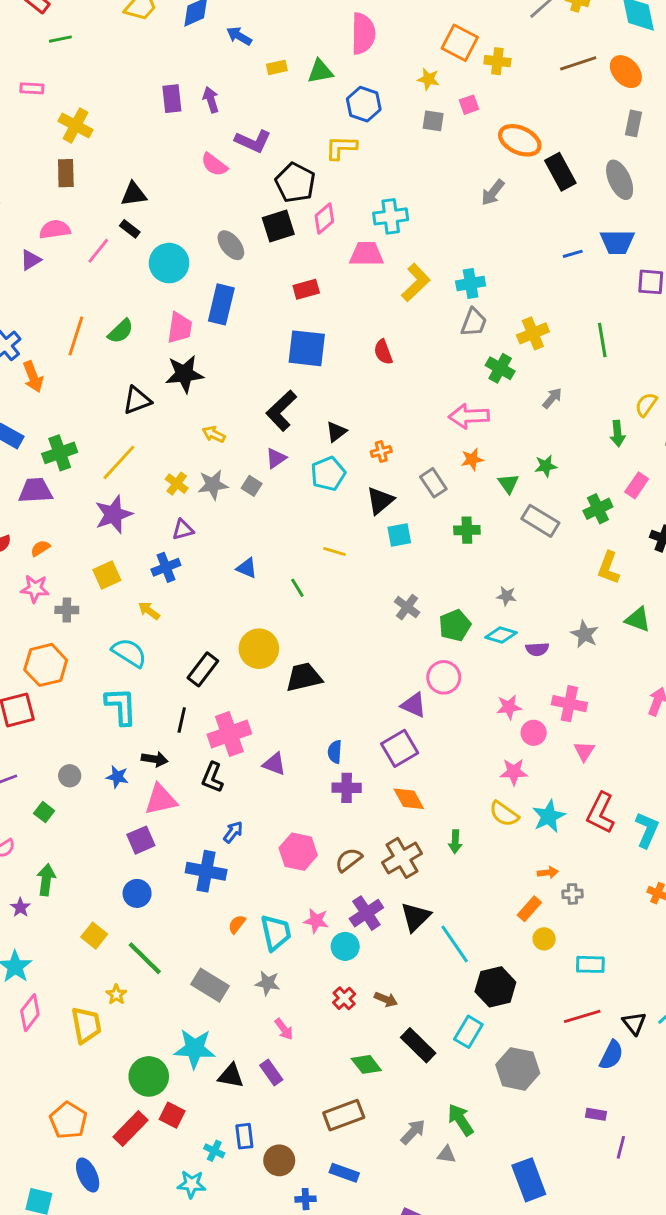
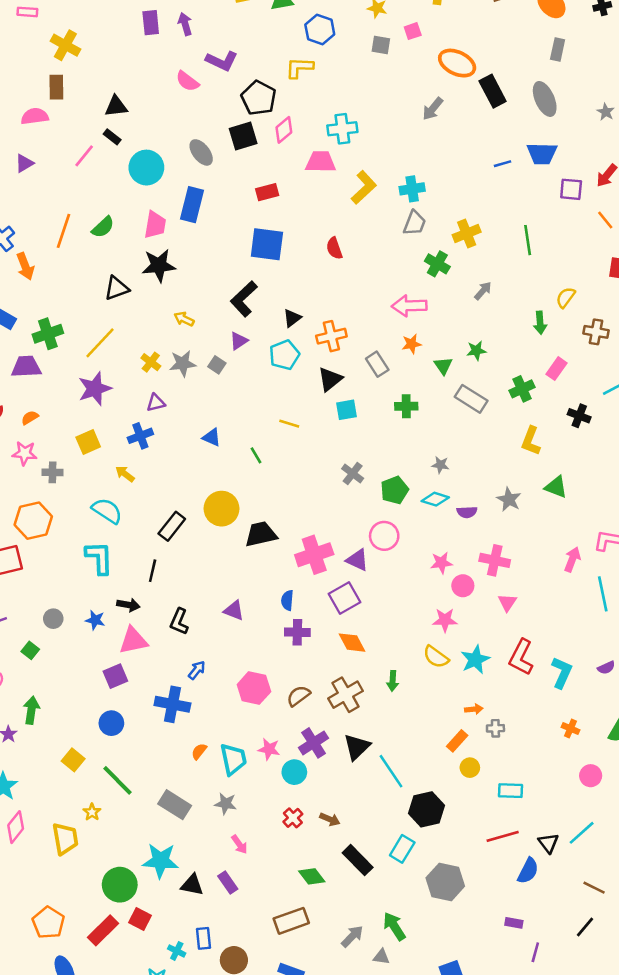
pink semicircle: (55, 229) -> (35, 116), moved
orange cross: (381, 452) -> (331, 336), size x1.6
pink cross: (229, 734) -> (314, 555), moved

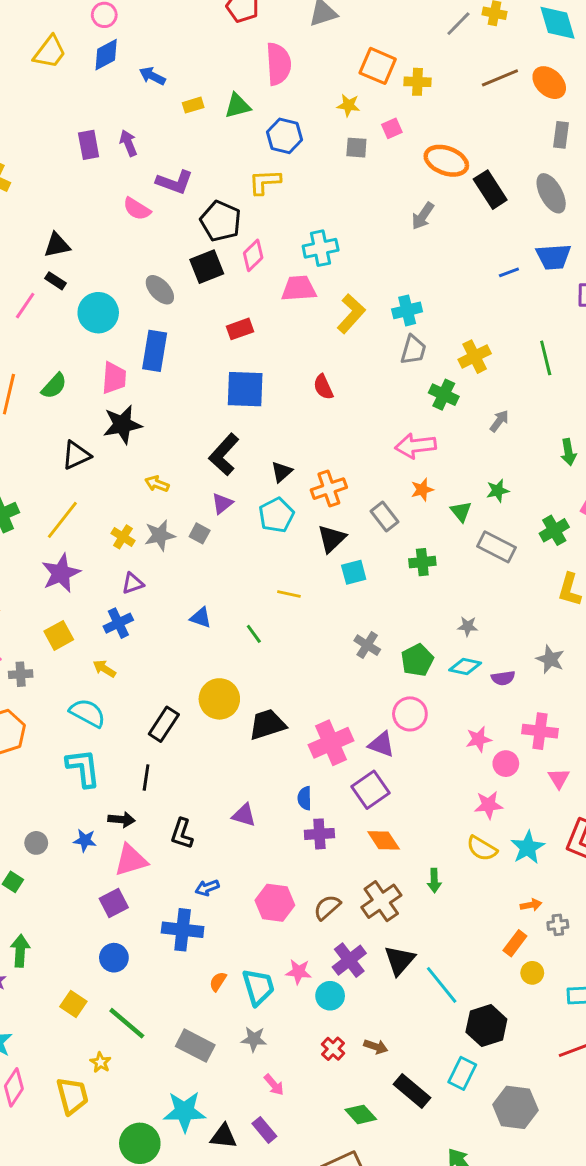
blue arrow: (197, 670) -> (207, 888), turned -144

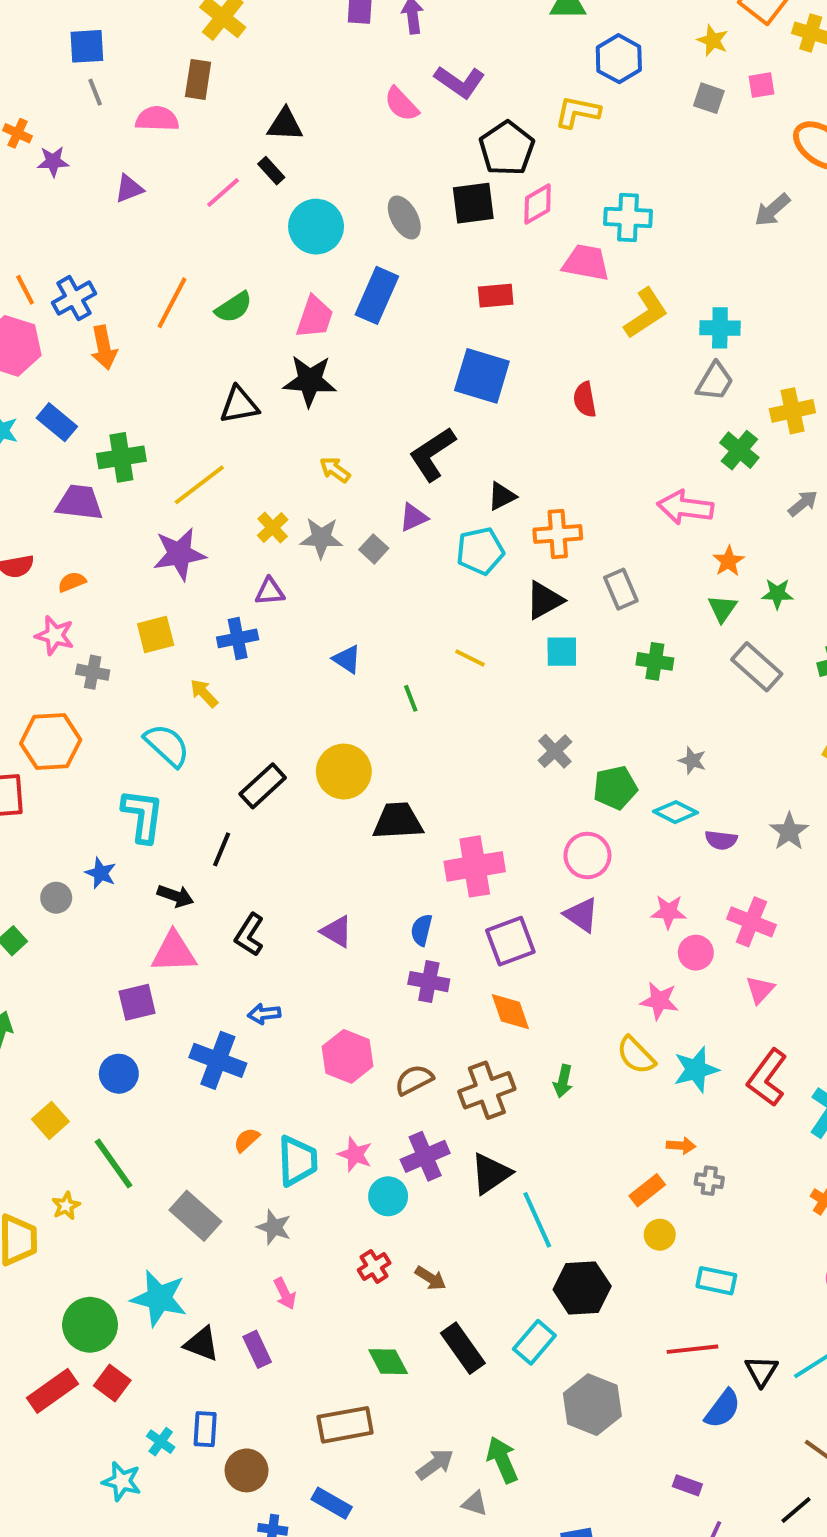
orange star: (422, 490) -> (728, 561), moved, turned -30
purple triangle: (381, 744) -> (581, 915), moved
blue star: (85, 840) -> (101, 873), moved

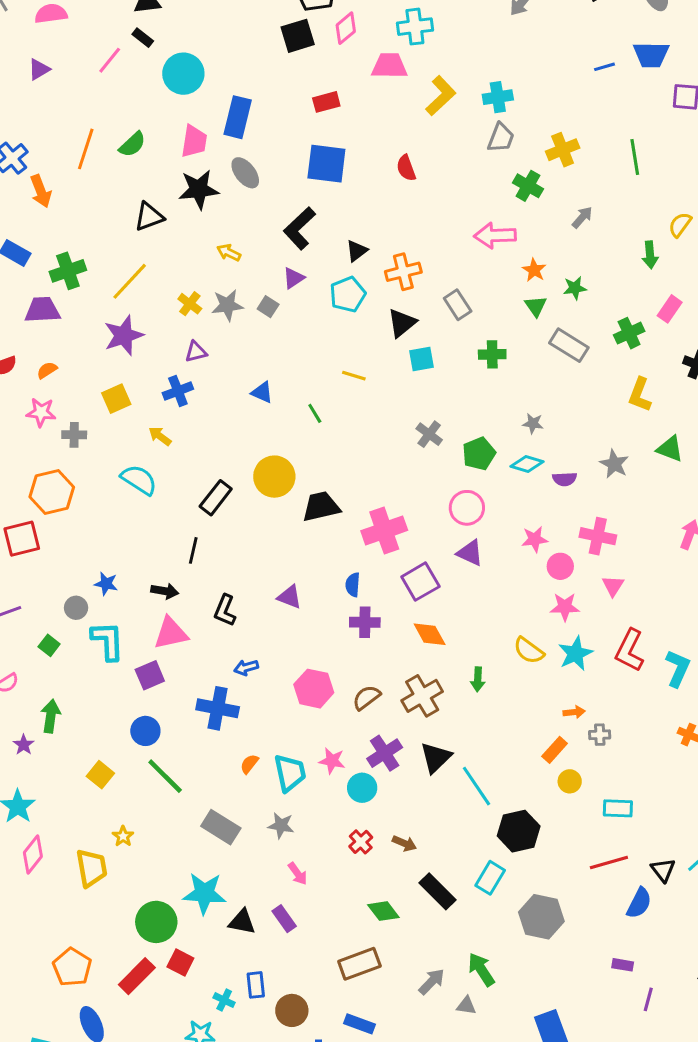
gray ellipse: (404, 217) -> (245, 173), moved
cyan L-shape: (143, 816) -> (108, 641), moved
pink star: (659, 1001) -> (565, 607), moved
green line: (114, 1164) -> (165, 776), moved

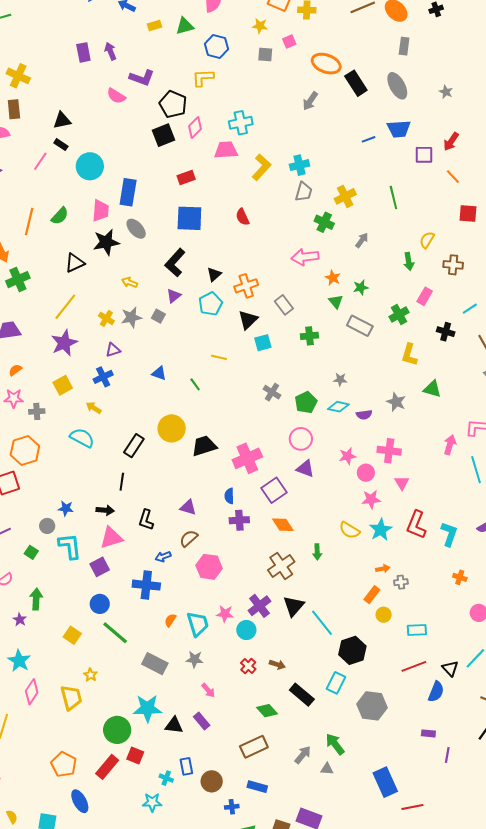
green cross: (68, 271) -> (18, 280), moved
brown semicircle: (366, 697) -> (189, 538), moved

